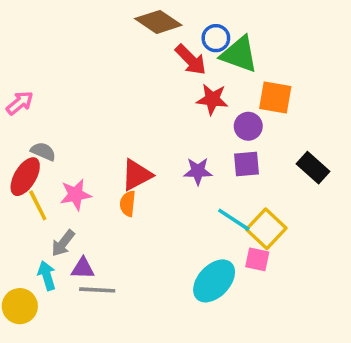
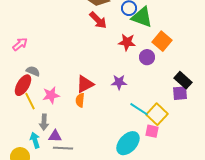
red arrow: (191, 60) -> (98, 20), moved
orange square: (275, 97) -> (162, 41), turned 30
purple square: (246, 164) -> (180, 93), moved
gray arrow: (63, 243) -> (44, 122), turned -35

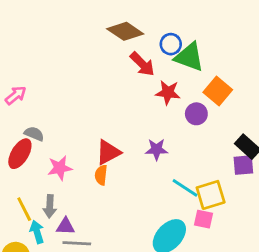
red arrow: (98, 20) -> (142, 64), moved
yellow line: (30, 101) -> (24, 209), moved
yellow square: (157, 114) -> (211, 195), turned 30

